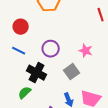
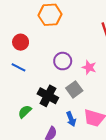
purple circle: (51, 49) -> (63, 61), moved
black cross: (37, 73) -> (48, 96), moved

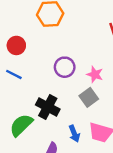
gray square: (74, 89) -> (89, 97), moved
green semicircle: (25, 112) -> (21, 125), size x1.5

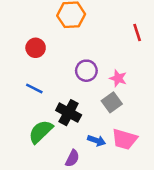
blue line: (14, 74) -> (34, 88), moved
blue arrow: (74, 134) -> (97, 141), turned -49

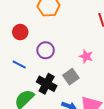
purple circle: (86, 71) -> (46, 50), moved
gray square: (112, 102) -> (71, 77), moved

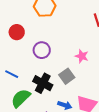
blue line: (19, 64) -> (12, 74), moved

